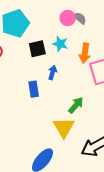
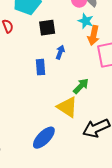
cyan star: (60, 44) -> (86, 21), moved
yellow triangle: (64, 127) -> (67, 107), turned -30

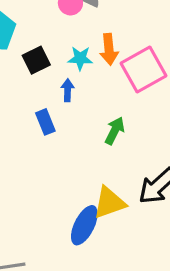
cyan star: (86, 21) -> (80, 58), moved
yellow triangle: (67, 107) -> (109, 203), moved, turned -35

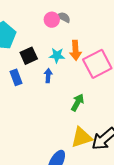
blue rectangle: (45, 122) -> (16, 77), moved
yellow triangle: (109, 203) -> (82, 137), moved

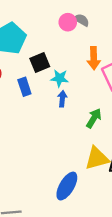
cyan star: (57, 55) -> (60, 78), moved
blue arrow: (48, 76) -> (62, 99), moved

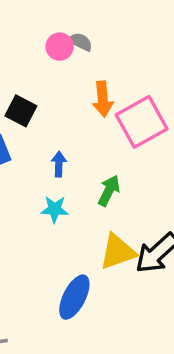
black square: (40, 62) -> (21, 111), turned -36
cyan star: (60, 78) -> (55, 209), moved

